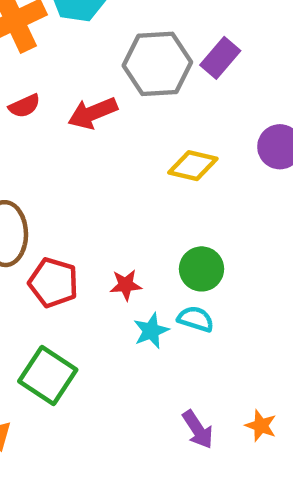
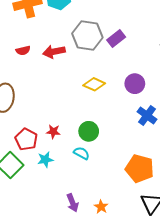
red semicircle: (24, 106) -> (23, 50), moved
red pentagon: (53, 283) -> (26, 139), moved
cyan star: (151, 331) -> (45, 160), moved

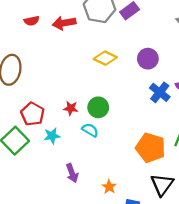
red star: (53, 132) -> (71, 108), moved
purple arrow: (73, 203) -> (72, 173), moved

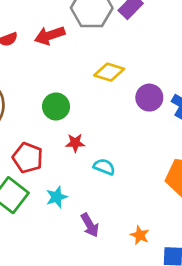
purple circle: (148, 59) -> (149, 98), moved
green circle: (98, 107) -> (56, 106), moved
cyan star: (52, 136) -> (57, 197), moved

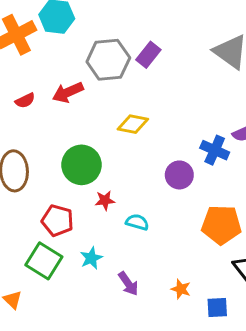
purple circle: (149, 98) -> (179, 175), moved
green circle: (56, 106) -> (82, 165), size x1.4

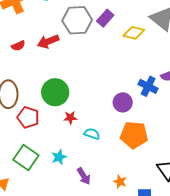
yellow diamond: (133, 124) -> (134, 33), moved
red pentagon: (58, 221) -> (28, 117), moved
orange pentagon: (221, 225) -> (134, 135), moved

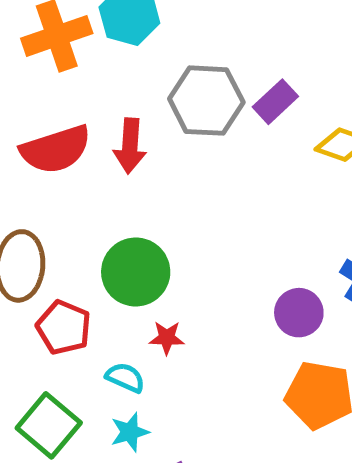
red arrow: (48, 41) -> (130, 146), turned -70
red semicircle: (18, 46) -> (56, 149), size x2.0
cyan semicircle: (92, 134) -> (125, 378), moved

